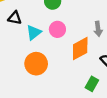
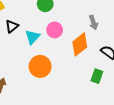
black triangle: (15, 18) -> (12, 26), turned -40

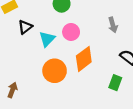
orange diamond: (80, 44) -> (84, 59), moved

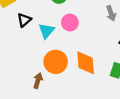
orange diamond: (84, 59) -> (86, 63), moved, turned -55
brown arrow: (12, 90) -> (38, 81), moved

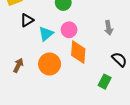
orange diamond: (86, 63) -> (78, 52), moved
brown arrow: (38, 81) -> (18, 65), moved

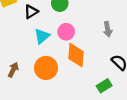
black triangle: (27, 20) -> (31, 12), moved
green rectangle: (105, 82) -> (104, 86), turned 32

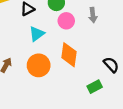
gray arrow: (108, 29) -> (93, 15), moved
pink circle: (66, 32) -> (66, 21), moved

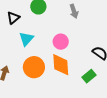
pink circle: (66, 21) -> (61, 42), moved
orange diamond: (69, 55) -> (61, 65), moved

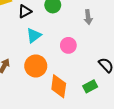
orange diamond: (61, 65) -> (59, 86), moved

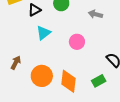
gray arrow: (88, 17) -> (95, 14), turned 112
orange circle: (36, 66) -> (42, 76), moved

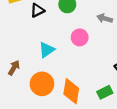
cyan triangle: (44, 33) -> (47, 50), moved
pink circle: (77, 42) -> (80, 37), moved

